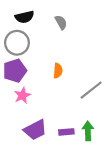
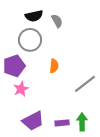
black semicircle: (24, 17) -> (34, 16), moved
gray circle: (17, 43) -> (30, 40), moved

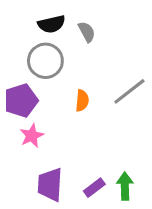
gray line: (85, 84) -> (129, 91), moved
purple trapezoid: (33, 121) -> (50, 185), turned 120
purple rectangle: (62, 123) -> (94, 188), turned -32

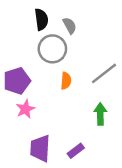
black semicircle: (52, 24) -> (41, 19), turned -85
gray circle: (45, 61) -> (52, 49), moved
green arrow: (125, 186) -> (100, 114), moved

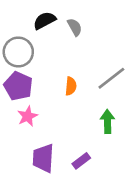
black semicircle: (41, 19) -> (45, 21), turned -110
gray circle: (52, 49) -> (18, 52), moved
purple pentagon: (17, 81) -> (18, 86), turned -30

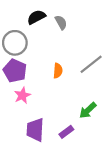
green arrow: (107, 121) -> (88, 110), moved, turned -132

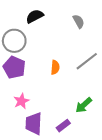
gray semicircle: (61, 22) -> (79, 21), moved
pink star: (22, 95) -> (21, 101), moved

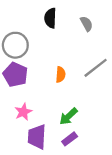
black semicircle: (35, 16) -> (50, 18), moved, turned -60
green arrow: (84, 105) -> (68, 116), moved

